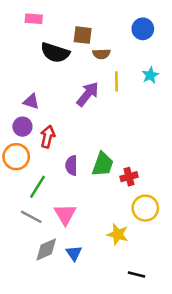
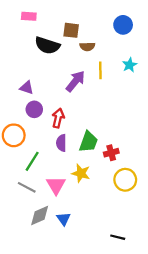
purple circle: (22, 127) -> (34, 109), moved
red arrow: (48, 137) -> (58, 118), moved
yellow star: (118, 234) -> (81, 173), moved

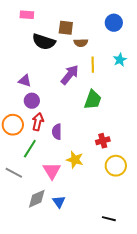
red arrow: (58, 118) -> (38, 122), moved
green trapezoid: (88, 142) -> (93, 100), moved
gray line: (27, 187) -> (14, 173), moved

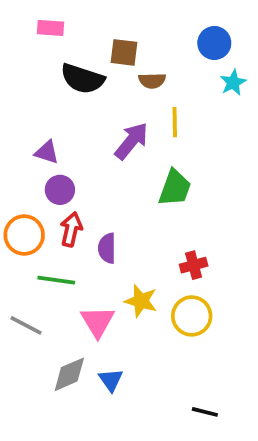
cyan star: (120, 60) -> (233, 83), moved
green line: (30, 149) -> (56, 280), turned 66
yellow circle: (116, 166) -> (192, 316), moved

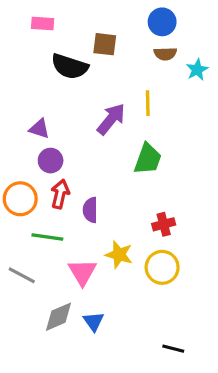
blue circle: (214, 43) -> (162, 22), moved
brown semicircle: (152, 81) -> (165, 54), moved

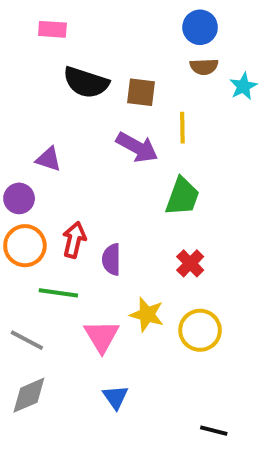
brown square: (105, 44) -> (141, 92), moved
purple arrow: (111, 119) -> (137, 147), turned 80
purple circle: (51, 161) -> (19, 198), moved
red cross: (164, 224) -> (190, 263), moved, turned -30
gray diamond: (58, 317) -> (29, 395), moved

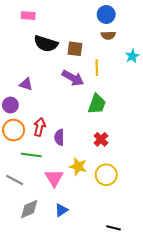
cyan star: (243, 86) -> (132, 56), moved
gray diamond: (29, 395) -> (29, 209), moved
blue triangle: (115, 397) -> (61, 210), turned 32

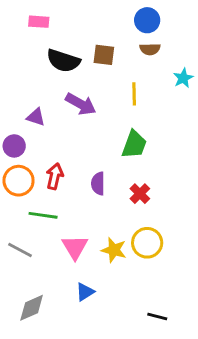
brown square: (75, 49) -> (104, 55), moved
purple arrow: (73, 78) -> (81, 104), moved
purple semicircle: (59, 137) -> (98, 184), moved
yellow star: (78, 166) -> (114, 250), moved
gray diamond: (29, 209) -> (32, 308), moved

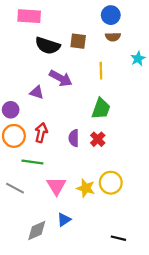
pink rectangle: (39, 22) -> (29, 16), size x1.5
purple triangle: (36, 117) -> (37, 92), moved
red cross: (140, 194) -> (98, 139), moved
gray diamond: (32, 308) -> (37, 231), moved

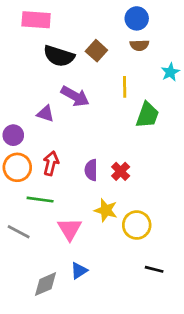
brown square: (78, 41) -> (96, 51), turned 35
green trapezoid: (101, 109) -> (147, 115), moved
yellow star: (86, 188) -> (106, 210), moved
black line: (118, 238) -> (154, 269), moved

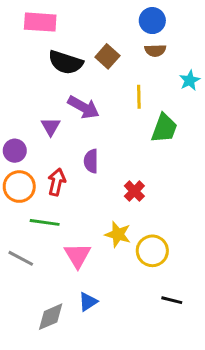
purple triangle: (45, 114) -> (51, 127), turned 42
purple semicircle: (91, 170) -> (91, 161), moved

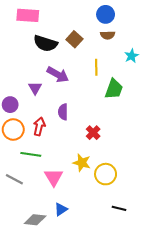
gray diamond: (51, 317) -> (35, 220), turned 30

